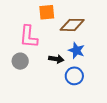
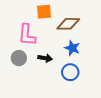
black arrow: (56, 59) -> (45, 58), moved

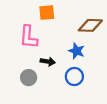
brown diamond: (68, 24) -> (90, 25), moved
gray circle: (19, 58) -> (29, 78), moved

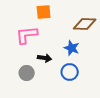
pink L-shape: (29, 37) -> (27, 35), turned 80

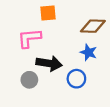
blue star: (72, 48) -> (88, 52), moved
black arrow: (45, 58) -> (49, 63), size x1.6

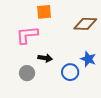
blue star: (88, 52) -> (88, 59), moved
black arrow: (49, 63) -> (45, 58), size x0.6

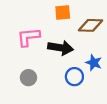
orange square: (44, 12) -> (63, 12), moved
black arrow: (45, 58) -> (61, 48), moved, size x1.6

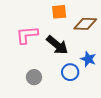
black arrow: (61, 48) -> (57, 45), turned 30
gray circle: (28, 78) -> (34, 77), moved

